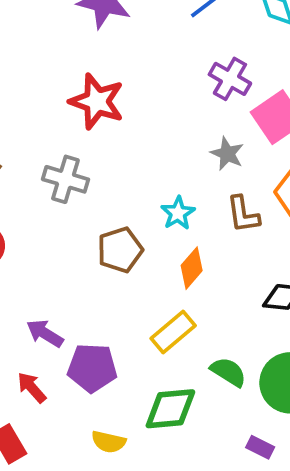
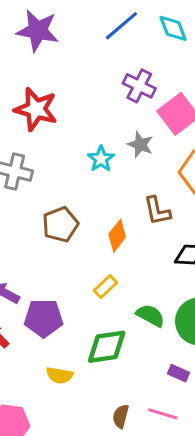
cyan star: (178, 213) -> (101, 159), moved
brown L-shape: (243, 214) -> (157, 211), moved
yellow rectangle: (173, 332) -> (105, 287), size x0.7

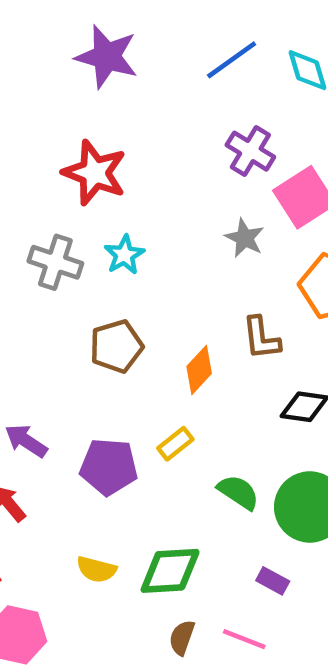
cyan star: (101, 159) -> (124, 255), moved
purple pentagon: (44, 318) -> (109, 467), moved
green diamond: (107, 347) -> (170, 571), moved

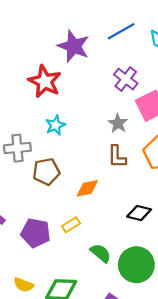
purple star: (107, 57) -> (74, 46), moved
gray cross: (55, 262) -> (17, 148), moved, turned -30
brown L-shape: (261, 338) -> (117, 157), moved
orange diamond: (199, 370) -> (87, 188), turned 30

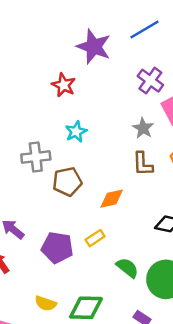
red star: (45, 81) -> (64, 85), size x0.7

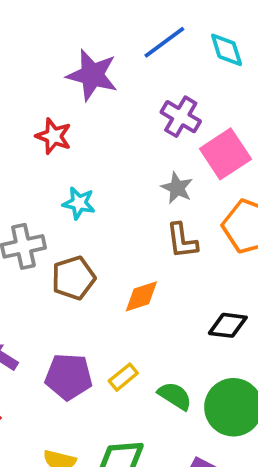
cyan star: (76, 132) -> (79, 203), turned -30
yellow rectangle: (95, 238) -> (123, 377), moved

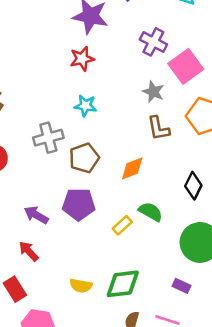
red star: (54, 136) -> (82, 59), moved, turned -30
black diamond: (228, 325) -> (193, 186), turned -68
purple pentagon: (69, 377) -> (79, 204), moved
green semicircle: (175, 396) -> (151, 212), moved

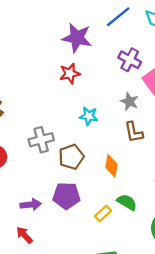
cyan star: (85, 106) -> (89, 116), moved
orange diamond: (132, 168) -> (111, 166), turned -60
purple arrow: (36, 215) -> (31, 205), turned 144

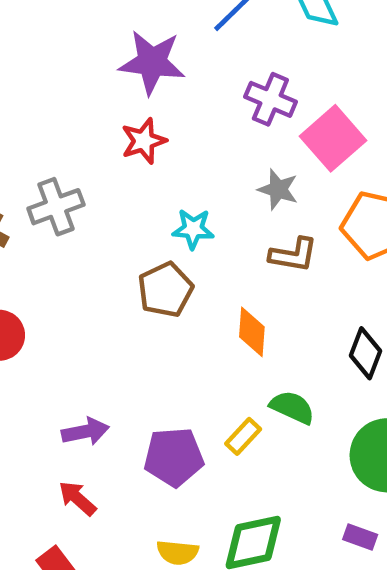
brown L-shape: (134, 132) -> (293, 255), turned -65
gray cross: (41, 140) -> (56, 207), moved
brown pentagon: (71, 157) -> (165, 290), moved
purple pentagon: (66, 196) -> (174, 457), moved

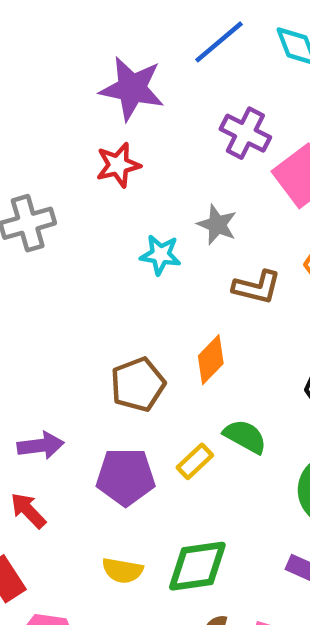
gray star: (278, 189) -> (217, 225), moved
brown pentagon: (165, 290) -> (138, 384), moved
orange diamond: (252, 332) -> (211, 360), turned 36

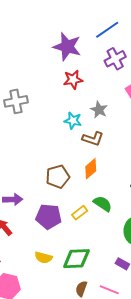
purple cross: (245, 133) -> (115, 59), moved, turned 30
red star: (118, 165) -> (73, 80), moved
brown L-shape: (257, 287) -> (93, 139), moved

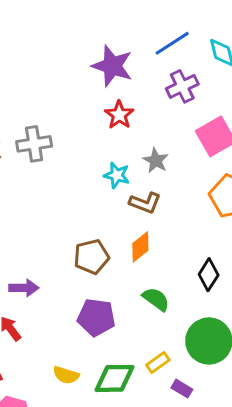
red star: (73, 80) -> (119, 115), turned -30
yellow rectangle: (80, 213) -> (158, 363), moved
purple pentagon: (49, 217) -> (96, 317), moved

